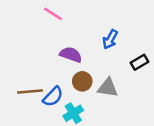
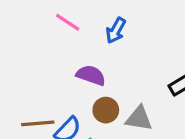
blue arrow: (110, 39) -> (116, 30), moved

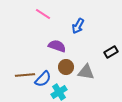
blue arrow: (116, 30) -> (78, 26), moved

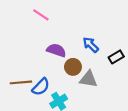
blue arrow: (78, 26) -> (91, 45), moved, turned 105
brown circle: (66, 67) -> (73, 67), moved

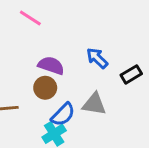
brown circle: (73, 67) -> (45, 88), moved
blue semicircle: (41, 87) -> (63, 114), moved

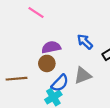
purple semicircle: (51, 65) -> (51, 47), turned -30
gray triangle: (94, 104) -> (83, 75), turned -30

